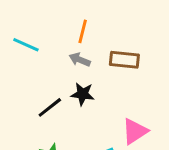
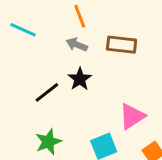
orange line: (83, 31) -> (80, 16), turned -35
black star: (83, 94) -> (80, 79), turned 30

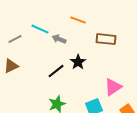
orange line: (80, 16) -> (78, 20), turned -49
gray arrow: (77, 45) -> (59, 39), moved

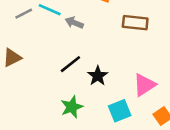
gray line: (15, 39) -> (24, 14), moved
black star: (78, 62) -> (98, 76), moved

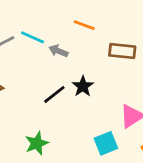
black star: (98, 76) -> (83, 86), moved
green star: (72, 107) -> (37, 143), moved

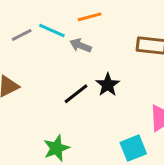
orange line: (84, 25) -> (90, 17), moved, turned -35

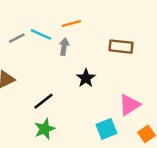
gray arrow: (81, 46) -> (64, 47), turned 77
black line: (76, 94) -> (43, 101), moved

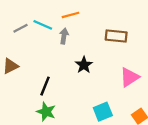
black line: (43, 101) -> (45, 86), turned -30
pink triangle: (130, 105) -> (129, 77), moved
green star: (45, 129) -> (46, 112), turned -30

